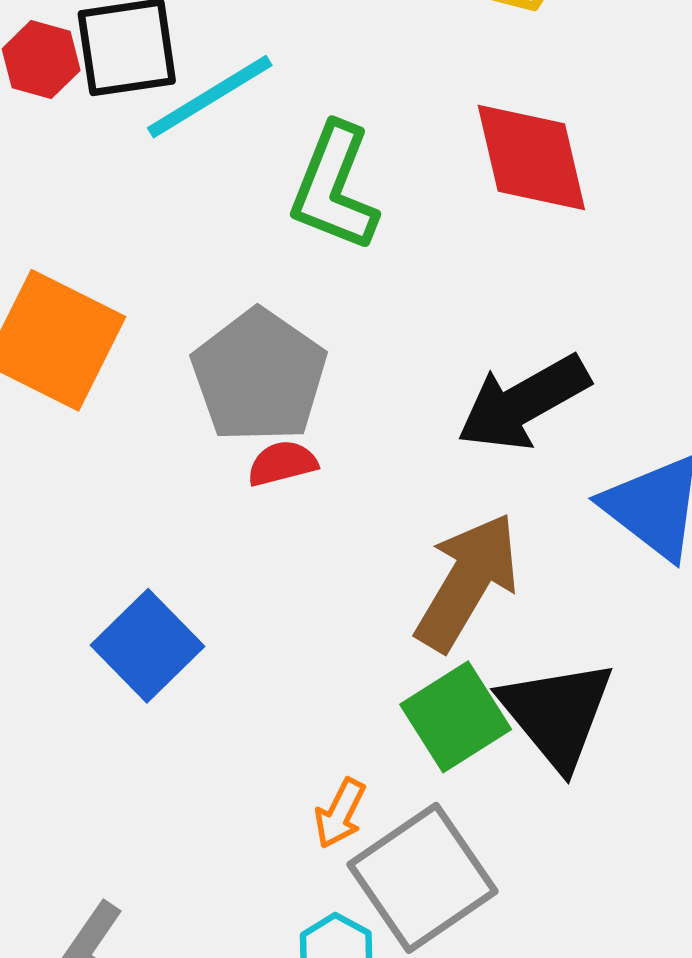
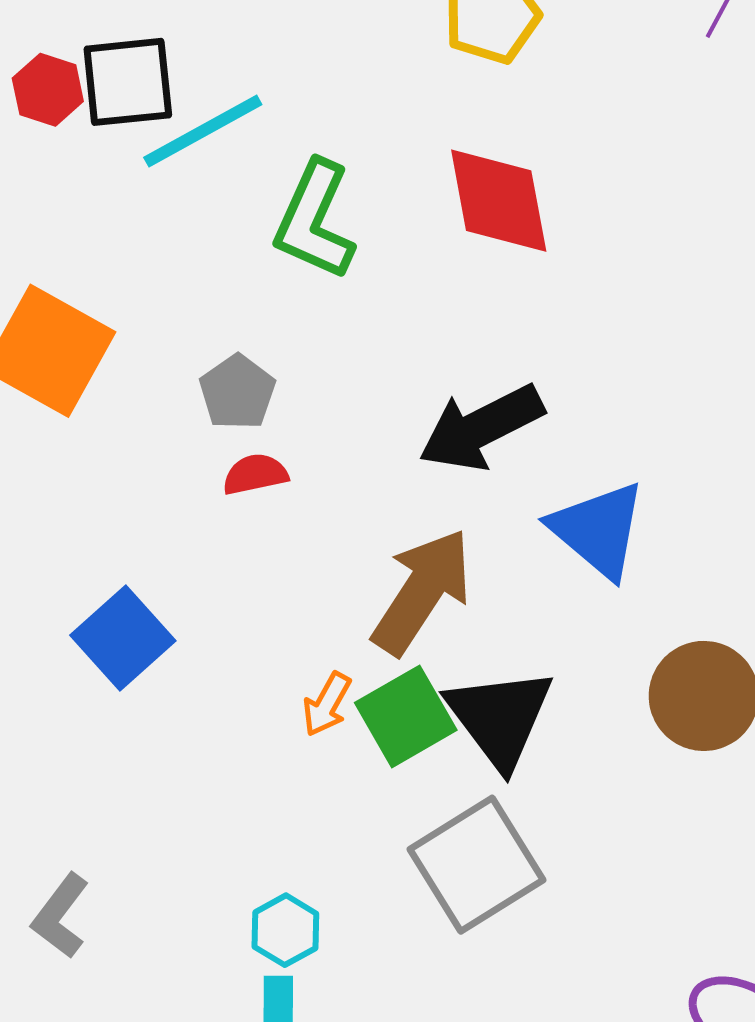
gray pentagon: (259, 376) -> (237, 392), size x0.6
orange arrow: (340, 813) -> (327, 704), moved
gray square: (422, 878) -> (476, 865), moved

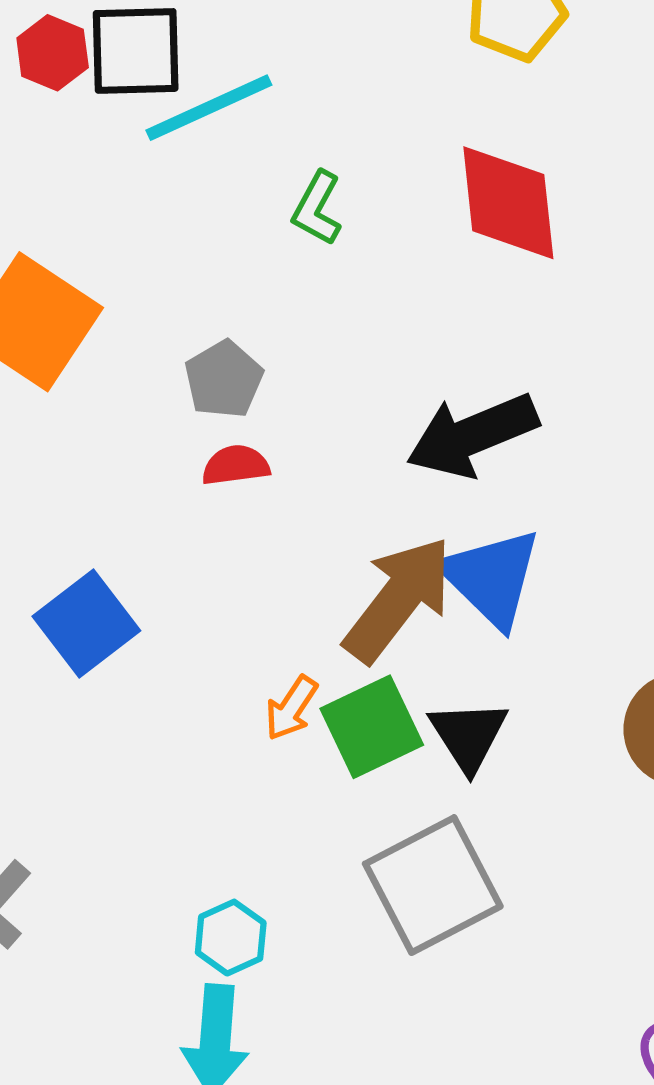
green L-shape: (315, 220) -> (317, 208), size x0.6
blue triangle: (598, 530) -> (491, 578), moved
black triangle: (500, 718) -> (468, 735), size x0.7

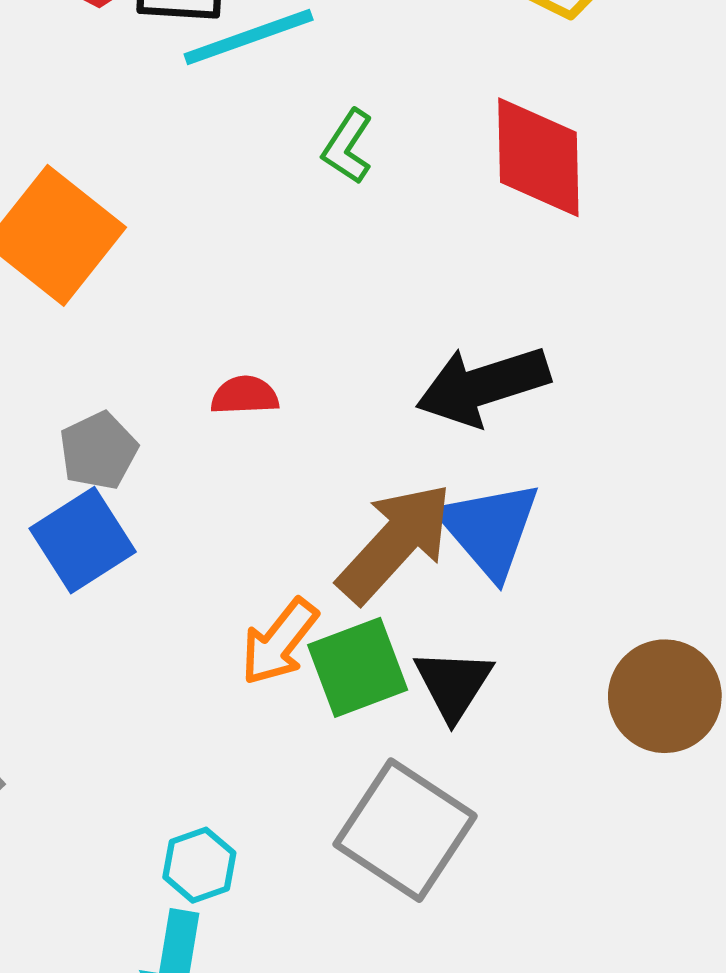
gray pentagon: (224, 379) -> (98, 451), moved
orange arrow: (291, 708) -> (279, 642), size x1.4
gray square: (433, 885) -> (405, 830), turned -34

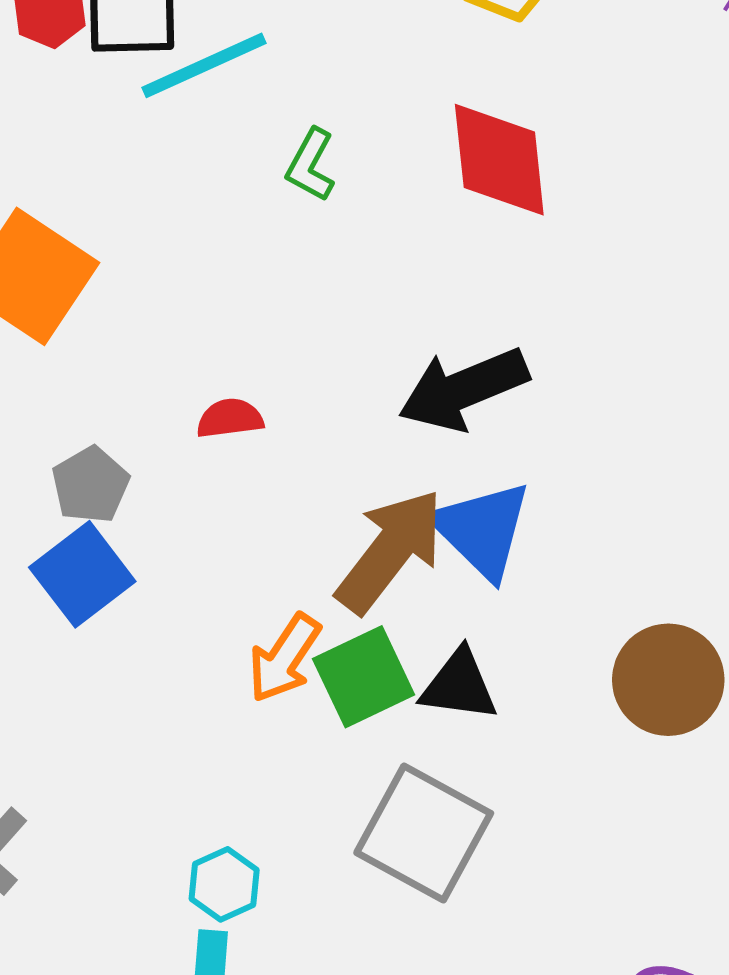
black triangle: (453, 684) -> (459, 685), turned -50

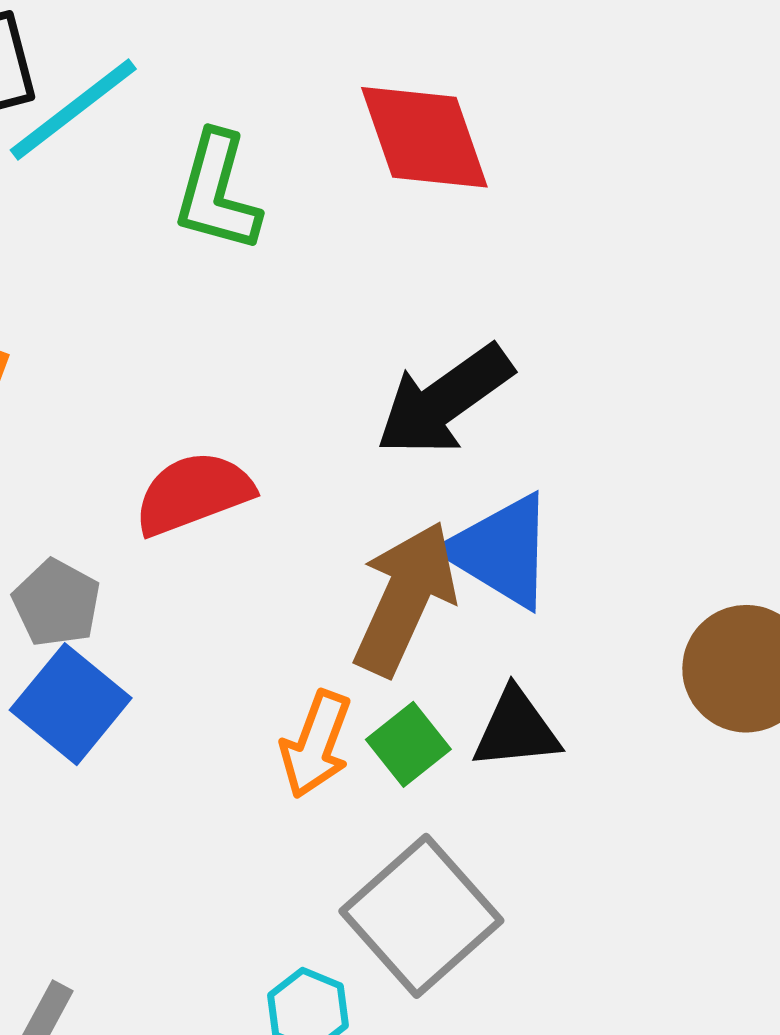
green L-shape: (311, 165) -> (217, 192), size x1.5
red semicircle: (230, 418) -> (193, 493), size x1.6
green square: (364, 677) -> (408, 744), size x0.7
gray square: (424, 833) -> (421, 916), moved, turned 33

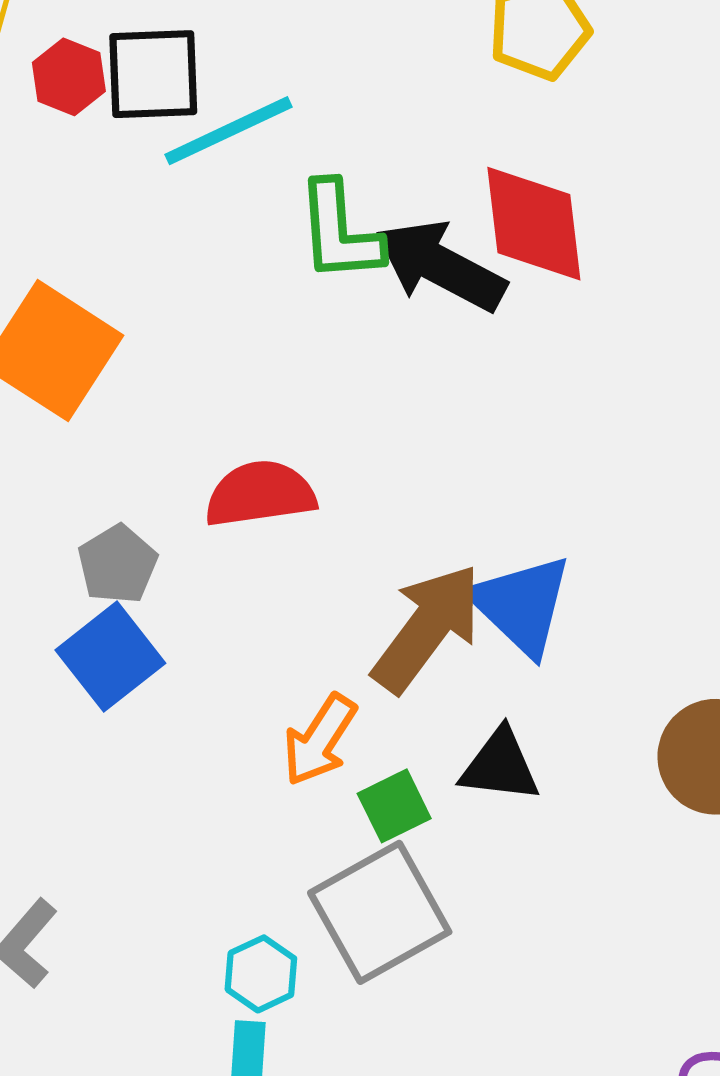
green L-shape: (217, 192) -> (340, 232), turned -32
black arrow: (444, 400) -> (441, 266), moved, turned 51
green square: (408, 744) -> (394, 806), moved

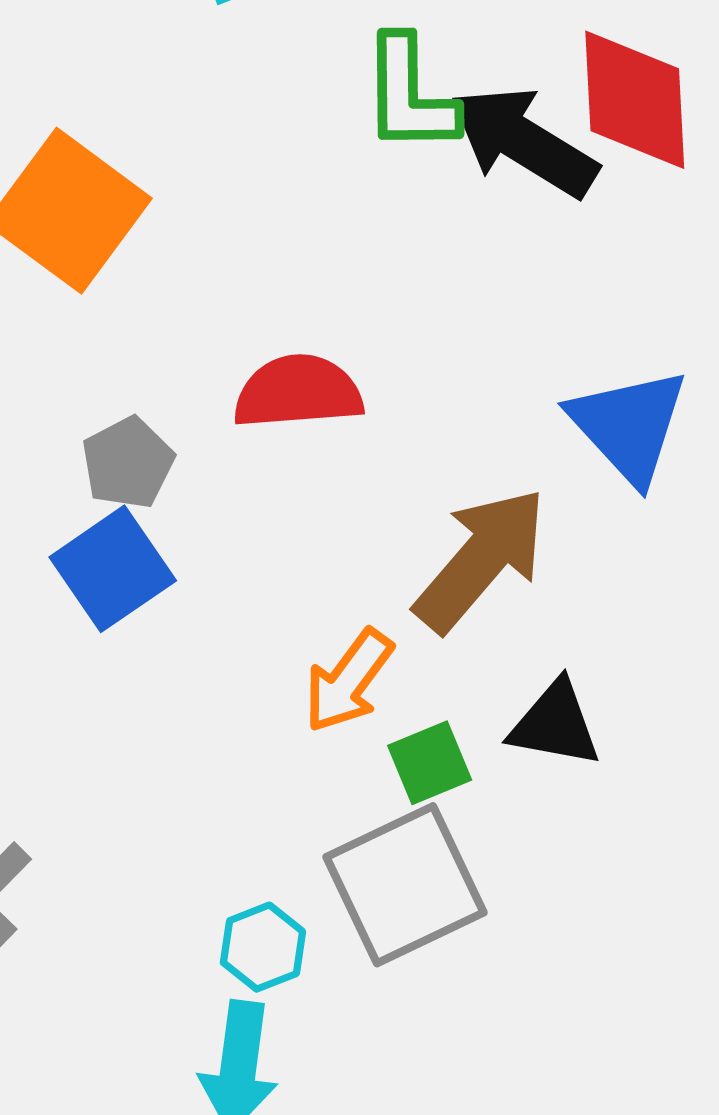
blue triangle: (521, 605) -> (629, 426), moved

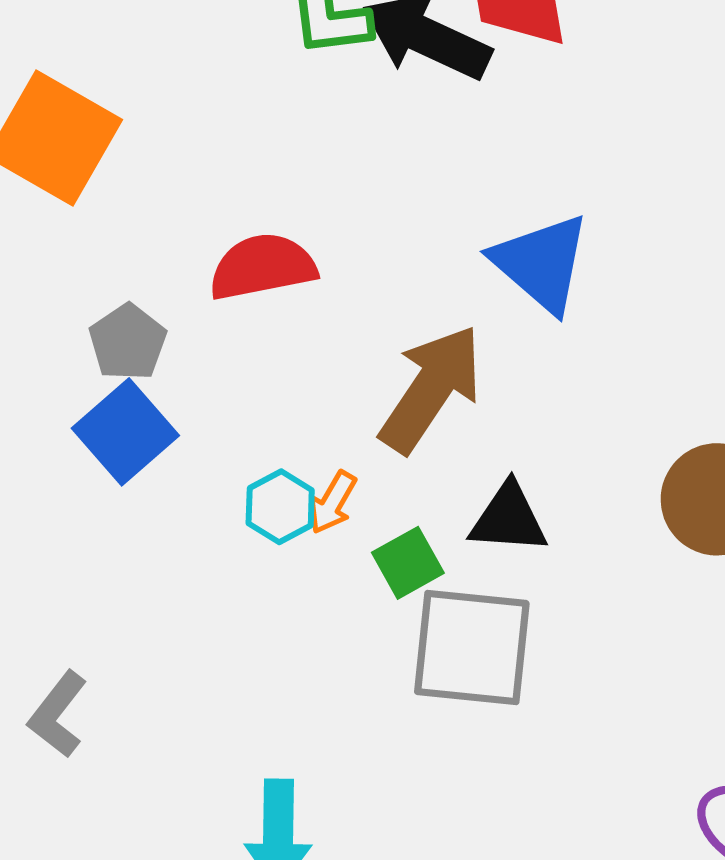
orange arrow: (348, 681) -> (332, 502), size x0.7
gray square: (405, 885) -> (472, 647), moved, turned 38
cyan hexagon: (263, 947) -> (280, 507), moved

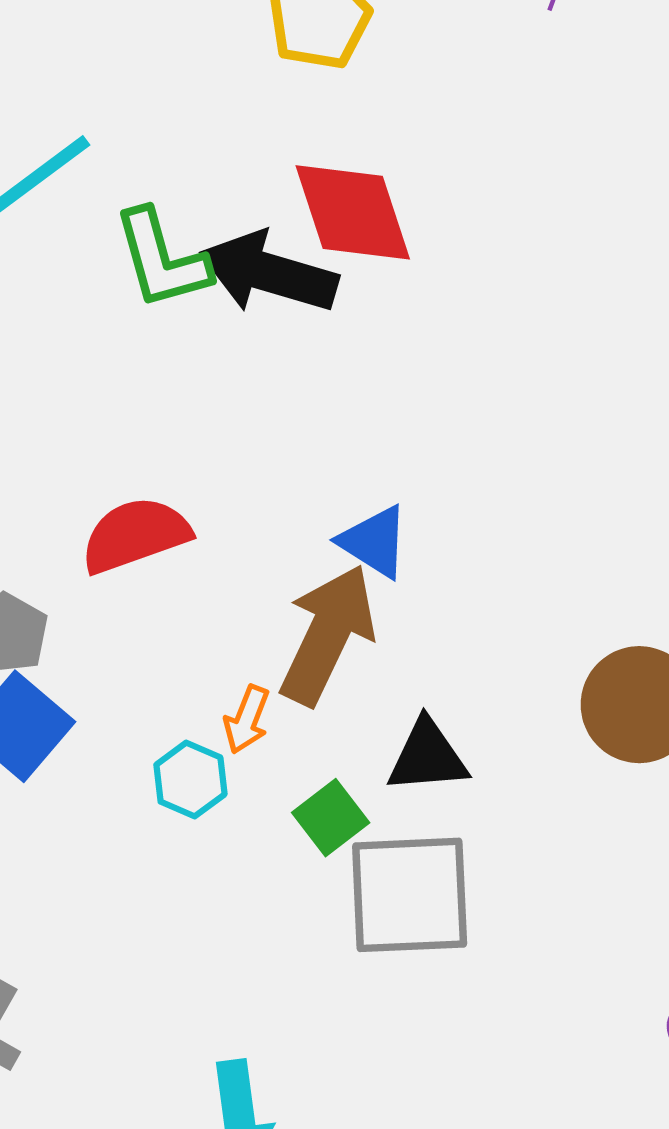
blue triangle: (541, 263) -> (374, 542), moved, size x0.7
orange arrow: (332, 502) -> (247, 719), moved

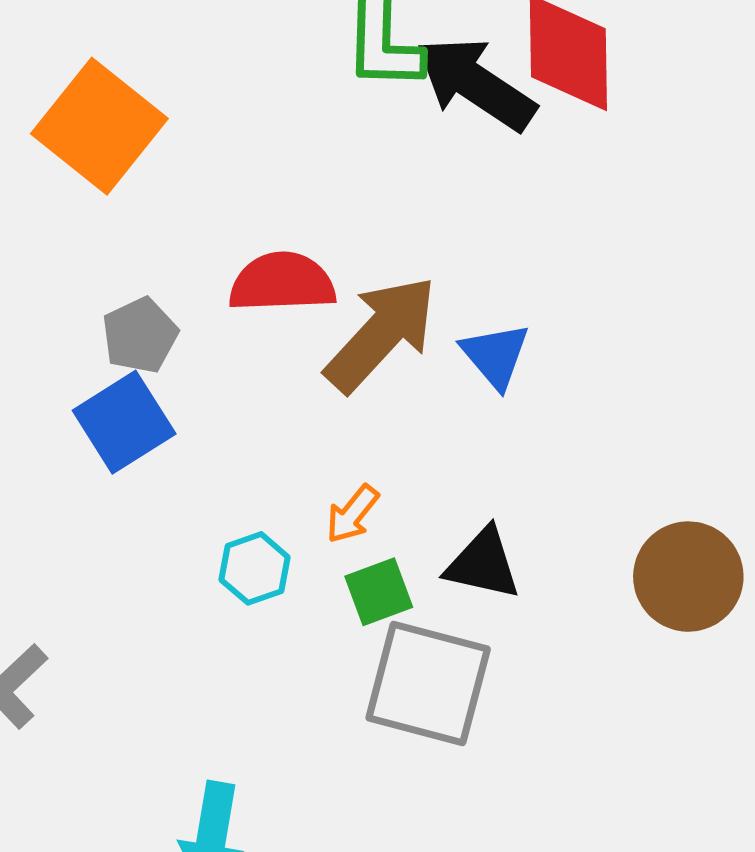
brown arrow: (328, 635) -> (381, 334), moved
orange arrow: (247, 719) -> (352, 514), moved
cyan hexagon: (190, 780) -> (255, 568), moved

